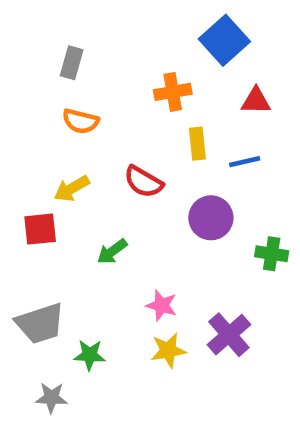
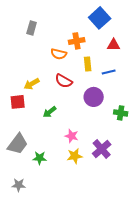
orange semicircle: (81, 121) -> (59, 54), moved
gray trapezoid: (40, 323) -> (18, 144), turned -35
gray star: (51, 398) -> (19, 185), moved

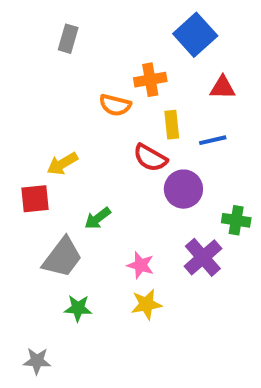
gray rectangle: (32, 28) -> (68, 39), moved
red semicircle: (64, 81) -> (150, 158), moved
gray trapezoid: (18, 144) -> (62, 257), moved
purple cross: (102, 149) -> (203, 257), moved

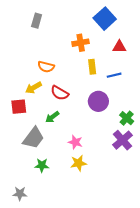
orange semicircle: (115, 105) -> (46, 67), moved
red semicircle: (150, 158) -> (60, 93), moved
green cross: (236, 220) -> (127, 118), turned 32
purple cross: (203, 257) -> (122, 140), moved

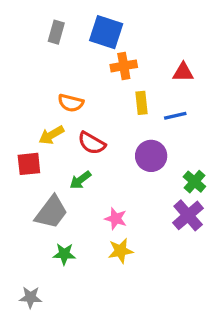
blue square: (105, 19) -> (106, 32), moved, turned -30

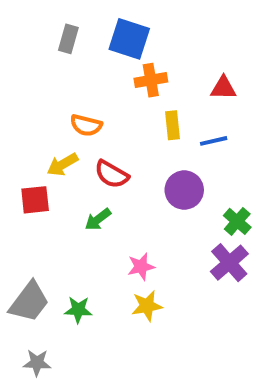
gray trapezoid: (51, 212) -> (29, 302), moved
pink star: (116, 219) -> (141, 267), turned -30

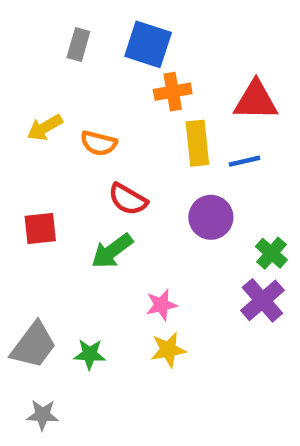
red triangle: (223, 88) -> (256, 101), size x1.5
yellow rectangle: (172, 125) -> (197, 143), size x1.4
yellow arrow: (63, 164) -> (45, 128), moved
green arrow: (98, 219) -> (112, 251), size x1.4

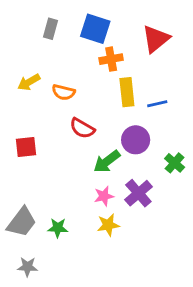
red triangle: (256, 101) -> (156, 39), moved, turned -40
green arrow: (112, 251) -> (107, 161), moved
purple cross: (262, 300) -> (138, 193), moved

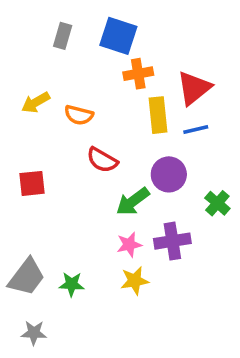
red triangle: (156, 39) -> (194, 88), moved
purple cross: (138, 193) -> (172, 241), turned 32

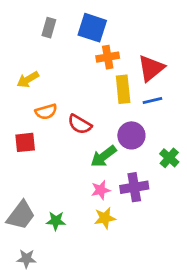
orange semicircle: (79, 115) -> (46, 112), moved, turned -30

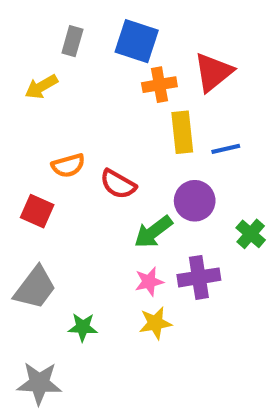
red triangle: (151, 68) -> (213, 72), moved
yellow arrow: (28, 79) -> (41, 87), moved
red square: (25, 142) -> (37, 211), turned 30
gray trapezoid: (21, 215) -> (35, 288), moved
gray star: (26, 259) -> (39, 383), size x1.5

